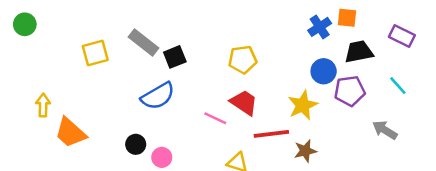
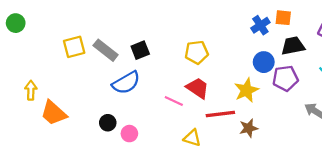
gray rectangle: (144, 43) -> (106, 50), moved

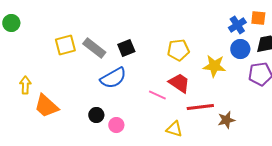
blue circle: (264, 62) -> (240, 49), moved
yellow star: (246, 90) -> (214, 66), moved, turned 30

